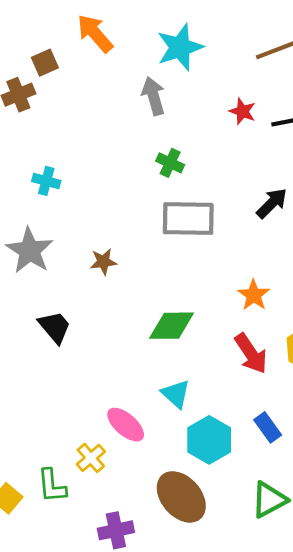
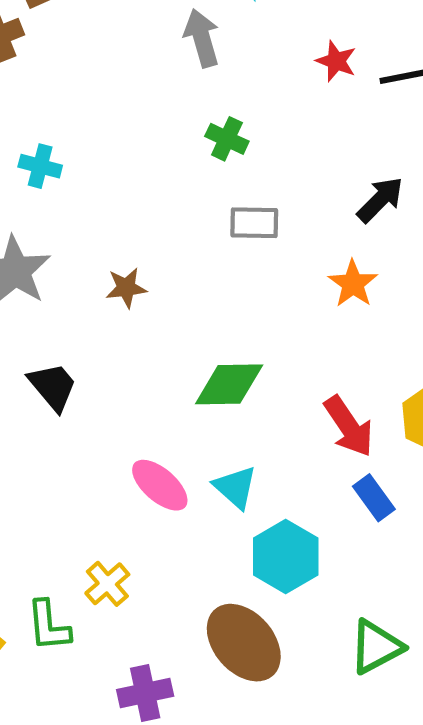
gray rectangle: (188, 219) -> (254, 223), size x0.6
orange star: (254, 295) -> (353, 284), moved
pink ellipse: (126, 425) -> (160, 485), moved
blue rectangle: (268, 427) -> (374, 498), moved

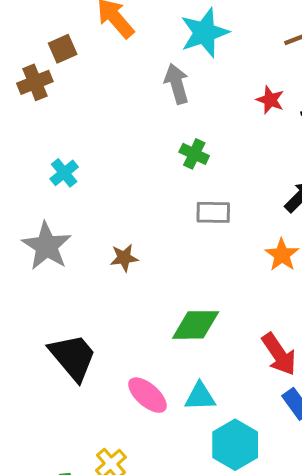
cyan cross: (40, 166) -> (64, 173), turned 36
black trapezoid: (53, 386) -> (73, 357), moved, size x1.4
cyan triangle: (235, 487) -> (200, 397), turned -44

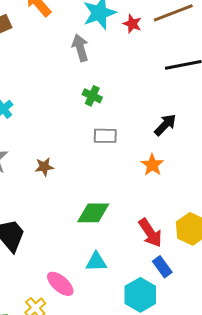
red star: (270, 100) -> (132, 24), moved
pink ellipse: (147, 395) -> (60, 284), moved
cyan hexagon: (235, 445) -> (140, 295), moved

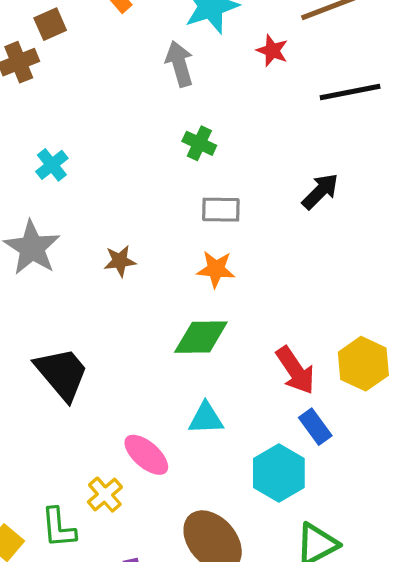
red star: (132, 24) -> (272, 51), moved
orange star: (152, 165) -> (216, 269), moved, turned -30

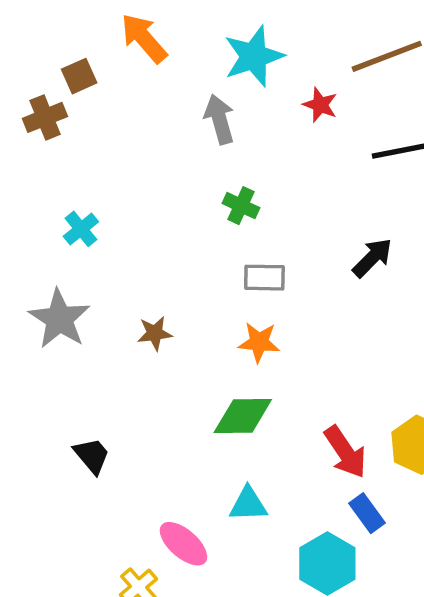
black trapezoid: (62, 374) -> (92, 456), size x0.6

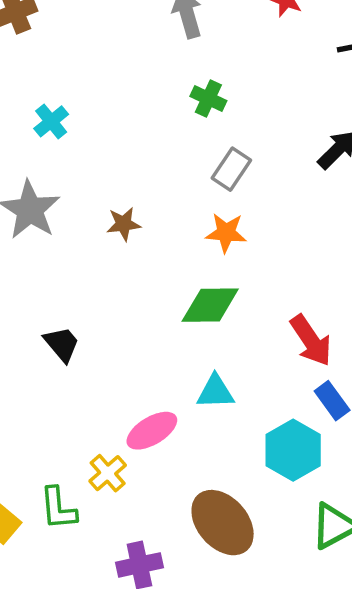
gray rectangle: (264, 278) -> (231, 169), turned -57
pink ellipse: (183, 544) -> (152, 431), turned -72

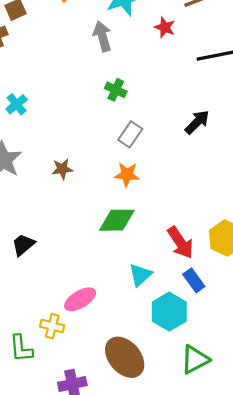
black trapezoid: (62, 344) -> (23, 245), turned -90
cyan triangle: (215, 392) -> (140, 275), moved, turned -40
yellow cross: (108, 473) -> (52, 326), turned -35

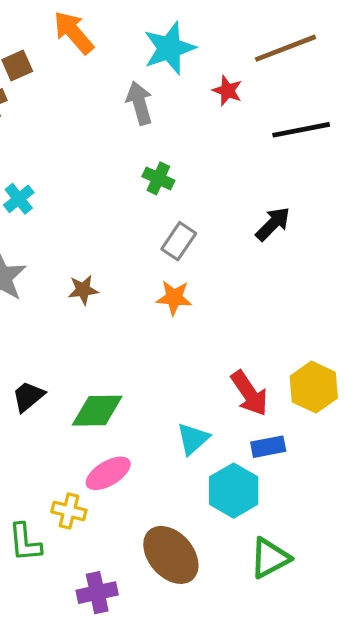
green diamond: (117, 220) -> (97, 411), moved
blue rectangle: (194, 280) -> (268, 447), turned -65

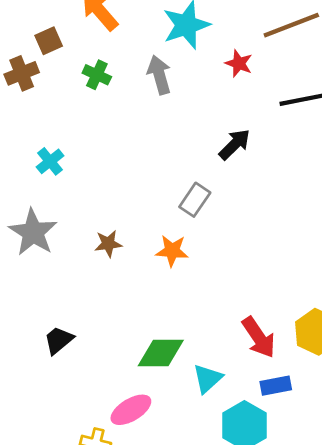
green cross: (158, 178) -> (97, 75), moved
black arrow: (273, 224) -> (235, 144), moved
orange star: (174, 298) -> (172, 251), moved
green diamond: (97, 411) -> (161, 353), moved

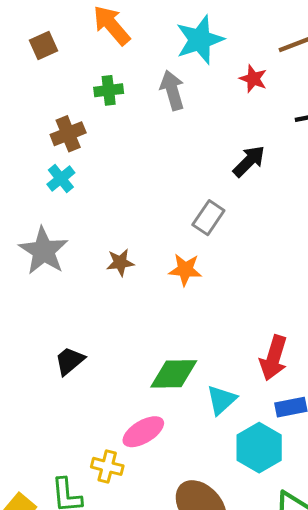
brown square: (49, 41) -> (44, 45), moved
brown cross: (22, 73) -> (68, 134), moved
green cross: (97, 75) -> (109, 90), turned -32
red arrow: (259, 337) -> (274, 358), turned 51

